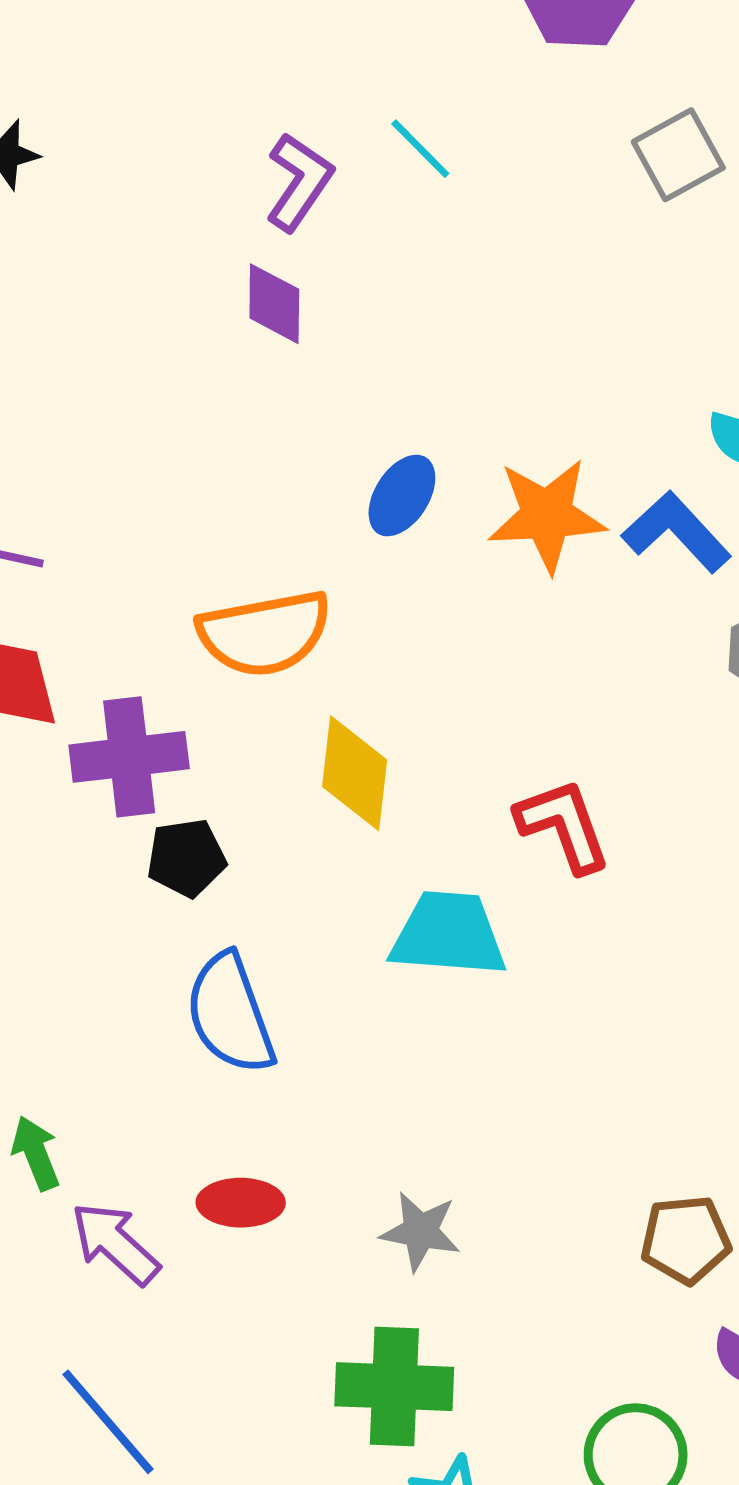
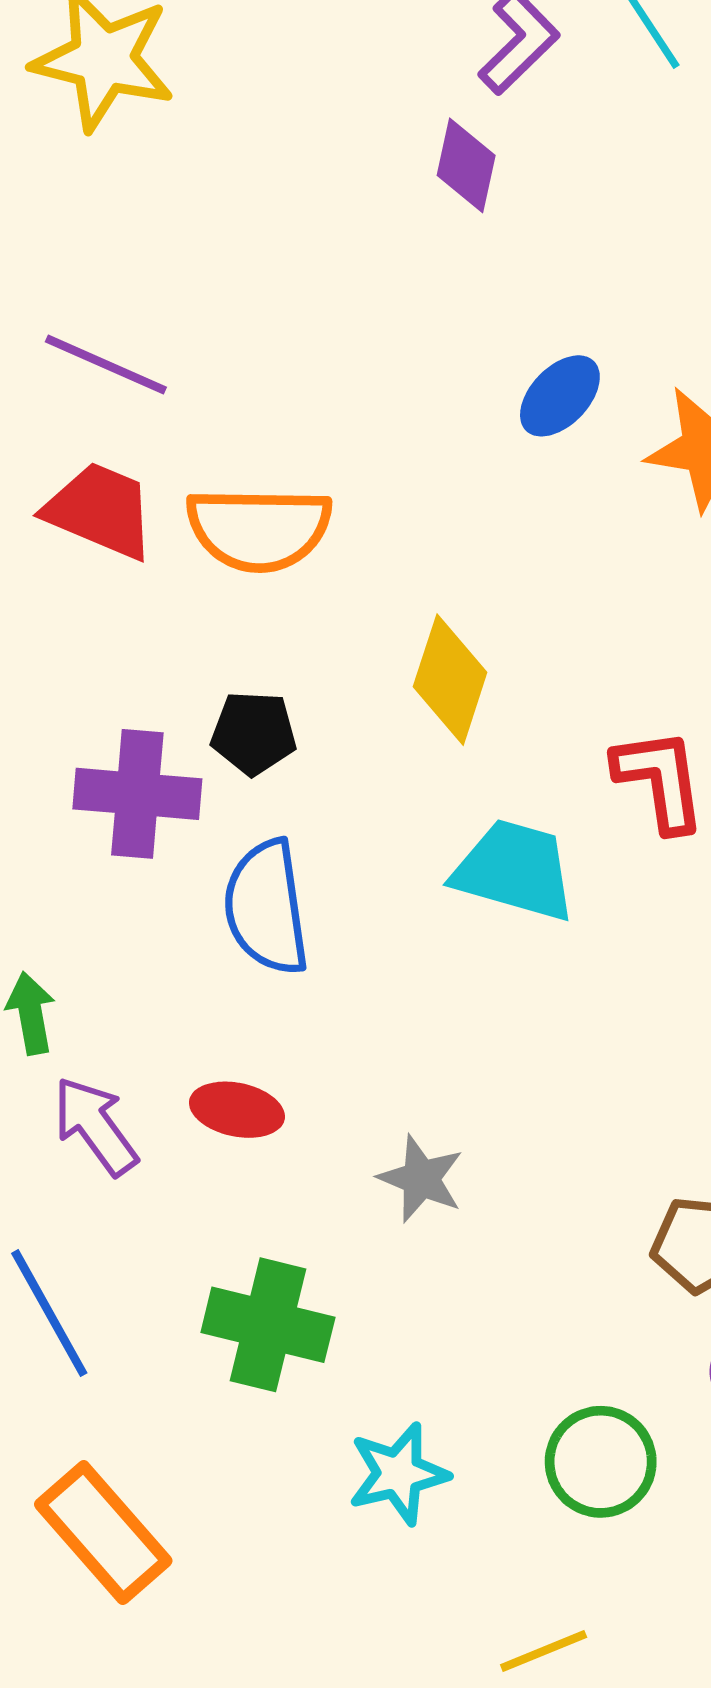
orange semicircle: (264, 633) -> (259, 529), moved
purple cross: (129, 757) -> (137, 794), moved
green cross: (394, 1387) -> (268, 1325), moved

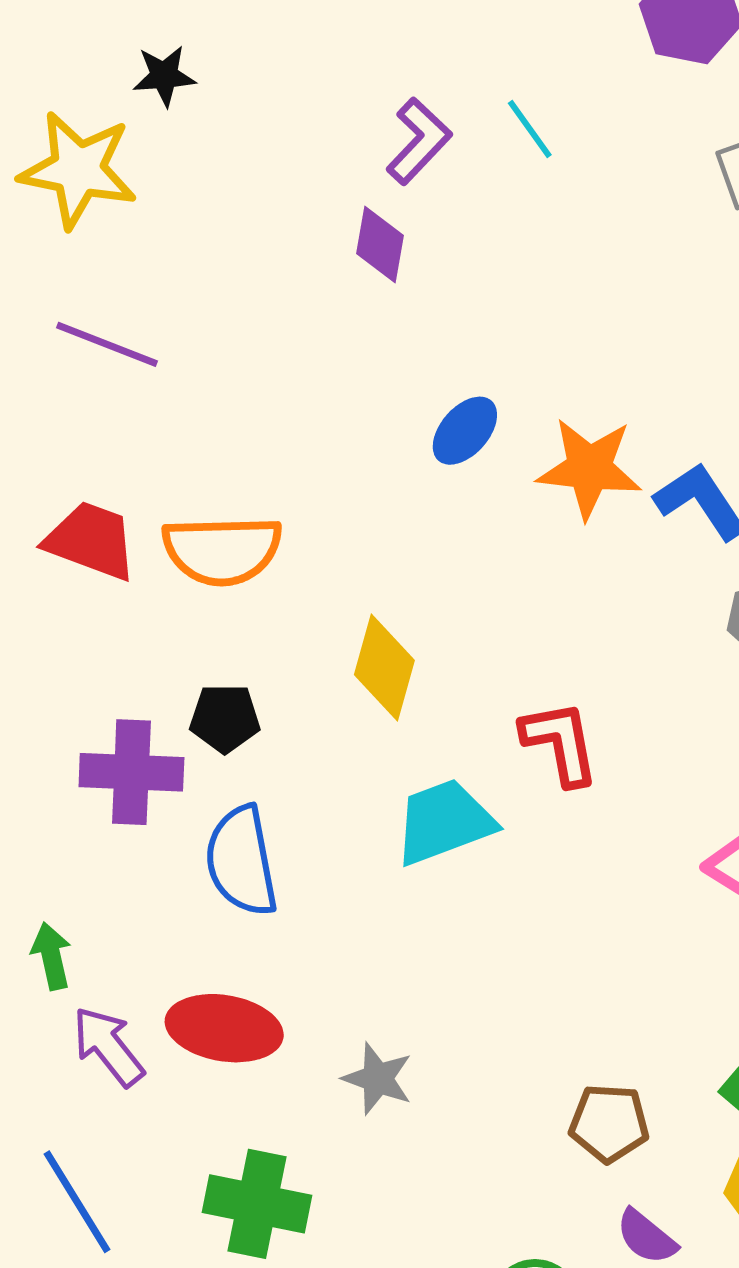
purple line: (106, 365) -> (107, 344), moved
cyan trapezoid: (515, 870) -> (444, 822), turned -34
red ellipse: (237, 1110) -> (224, 1028), size x1.5

